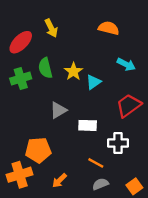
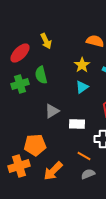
yellow star: (73, 71) -> (82, 65), moved
orange arrow: (59, 181) -> (53, 171), size x1.5

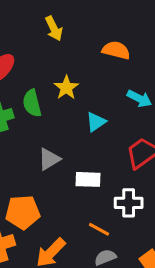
yellow arrow: (46, 41) -> (54, 28), moved
yellow star: (82, 65) -> (66, 88), moved

